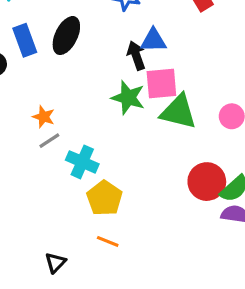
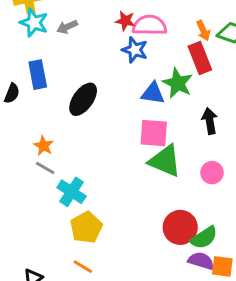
black ellipse: (66, 36) -> (83, 99), moved
black arrow: (136, 55) -> (210, 121), moved
green star: (128, 98) -> (178, 83), moved
gray line: (49, 141) -> (45, 168), turned 54

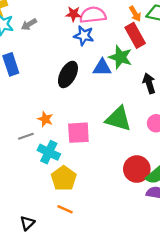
black ellipse: (83, 99) -> (68, 74), moved
pink square: (154, 133) -> (78, 133), moved
orange star: (44, 146) -> (45, 119), moved
gray line: (45, 168) -> (26, 136), turned -42

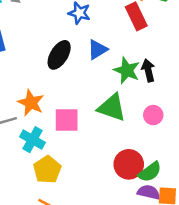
green star: (120, 57) -> (127, 70), moved
blue triangle: (102, 67) -> (97, 50), turned -36
orange star: (45, 119) -> (31, 103), size x1.5

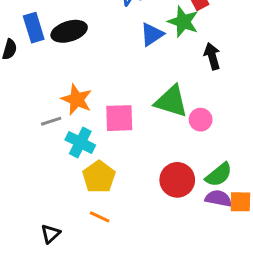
black ellipse: (59, 55) -> (69, 31), moved, turned 44
green star: (127, 70) -> (183, 22), moved
pink circle: (153, 115) -> (201, 120), moved
red circle: (129, 164) -> (177, 180), moved

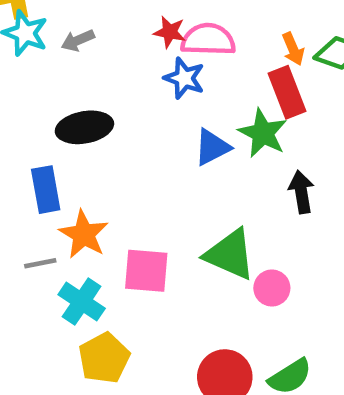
blue rectangle: (34, 28) -> (46, 190), moved

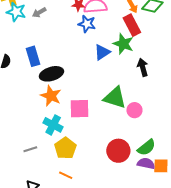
black ellipse: (84, 127) -> (51, 74), moved
blue rectangle: (46, 190) -> (33, 56), moved
gray line: (40, 263) -> (30, 149), moved

